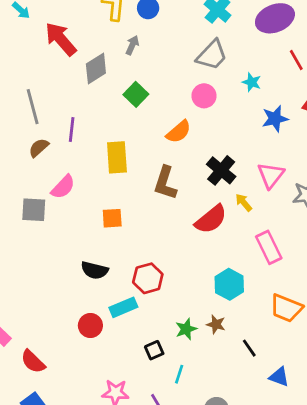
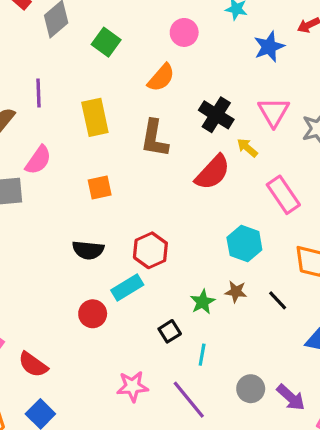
black line: (249, 348) -> (278, 300), moved

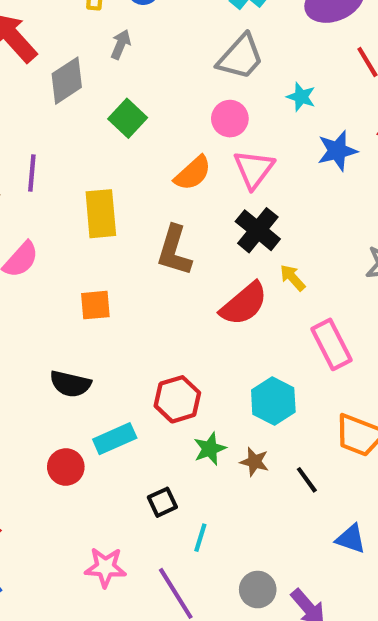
pink triangle: (274, 112) -> (254, 169), moved
red hexagon: (150, 250) -> (177, 399), moved
green star: (203, 302) -> (210, 449), moved

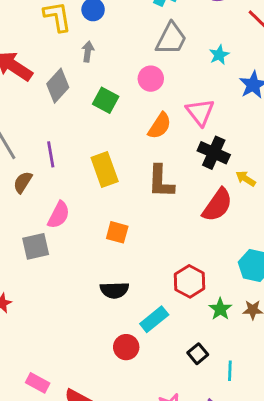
cyan star: (301, 97) -> (219, 55), turned -30
pink circle: (230, 119) -> (151, 79), moved
orange square: (95, 305) -> (117, 232), turned 35

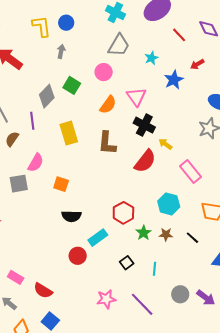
gray diamond: (58, 86) -> (47, 96), moved
orange square: (117, 232) -> (61, 184), moved
cyan line: (230, 371) -> (154, 269), moved

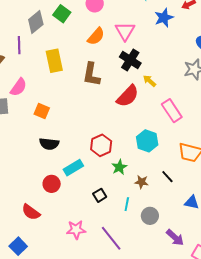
brown star: (166, 234) -> (142, 182), moved
red semicircle: (43, 291) -> (31, 212), moved
gray circle: (180, 294) -> (150, 216), moved

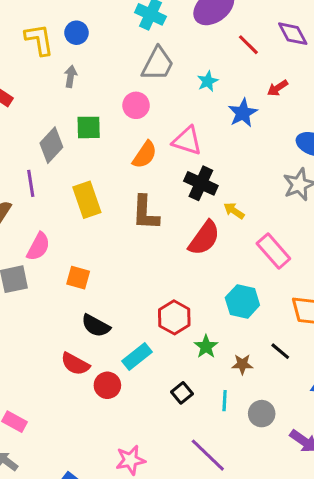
green square: (62, 14) -> (89, 127), turned -30
pink triangle: (125, 31) -> (187, 141), turned -35
black semicircle: (49, 144) -> (96, 326), turned 30
red semicircle: (31, 212) -> (75, 364), moved
pink star: (76, 230) -> (130, 460), moved

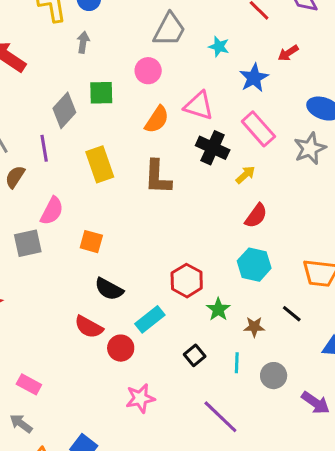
cyan star: (208, 81) -> (219, 47), turned -30
yellow arrow: (234, 211) -> (245, 175), turned 105
red semicircle: (204, 238) -> (256, 216), moved, size x0.7
pink rectangle: (273, 251) -> (258, 129), moved
pink star: (130, 460) -> (140, 398), moved

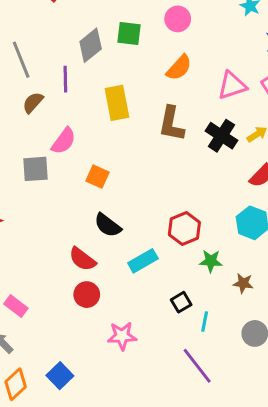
pink triangle: (199, 106) -> (232, 86), moved, turned -44
black cross: (213, 148) -> (222, 136), moved
green star: (218, 309) -> (211, 261), turned 30
red circle: (121, 348) -> (87, 295), moved
cyan line: (237, 363) -> (205, 321), moved

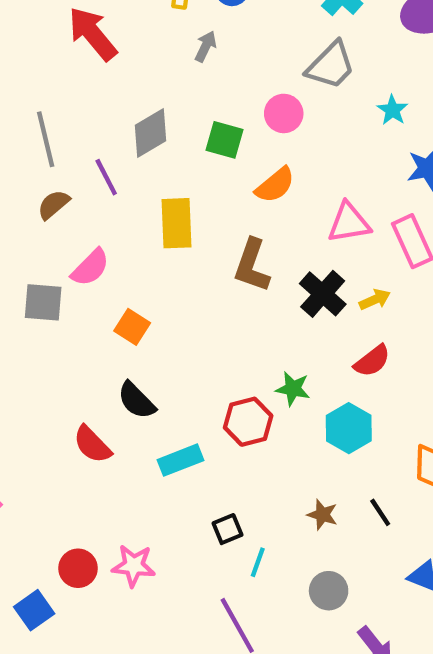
green square: (129, 34) -> (225, 140), moved
purple line: (65, 79) -> (106, 177), turned -35
green star: (211, 261) -> (293, 389), moved
red circle: (87, 295) -> (78, 568), moved

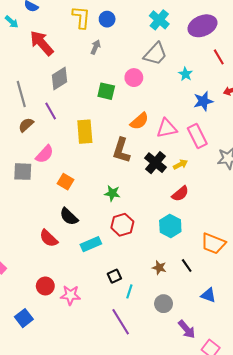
gray diamond: (150, 133) -> (60, 79), moved
orange semicircle: (275, 185) -> (139, 121), moved
green star: (293, 389) -> (112, 193), moved
red circle: (78, 568) -> (45, 286), moved

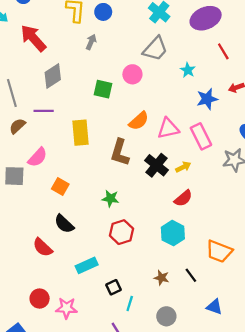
purple line: (51, 111) -> (44, 111), turned -60
cyan rectangle: (91, 244) -> (87, 265), moved

